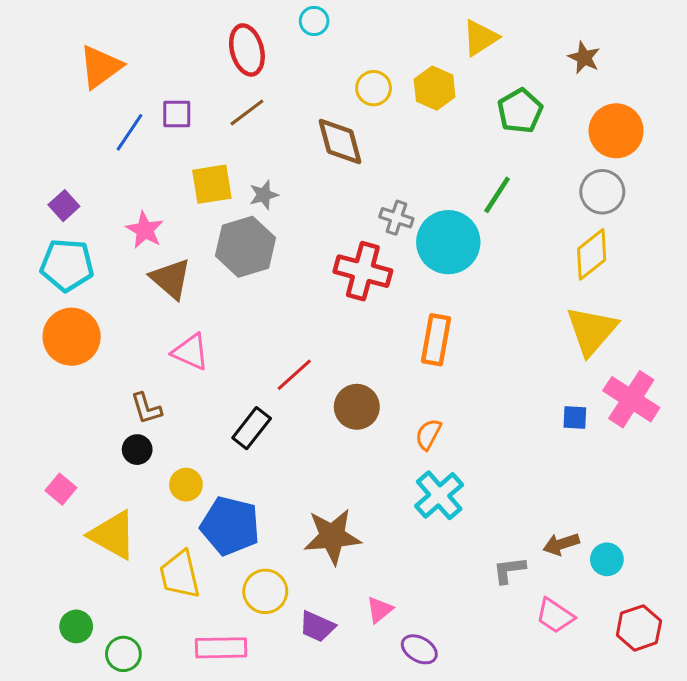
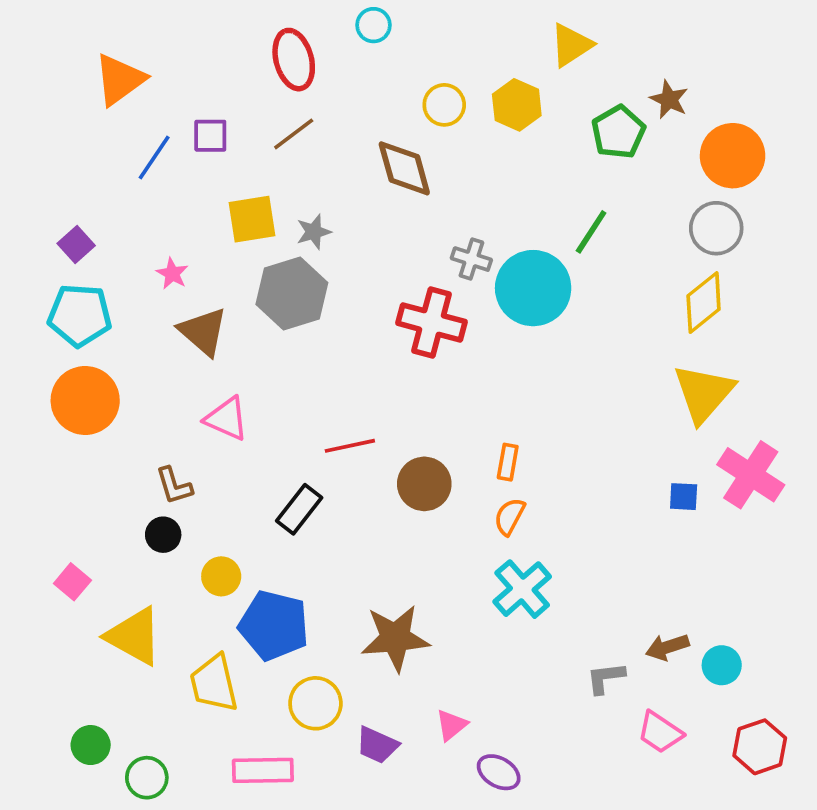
brown star: (584, 58) -> (669, 99), moved
pink star: (145, 230) -> (172, 274), size x0.7
orange rectangle: (436, 340) -> (508, 462), moved, size x0.6
red line: (294, 375) -> (350, 446), turned 30

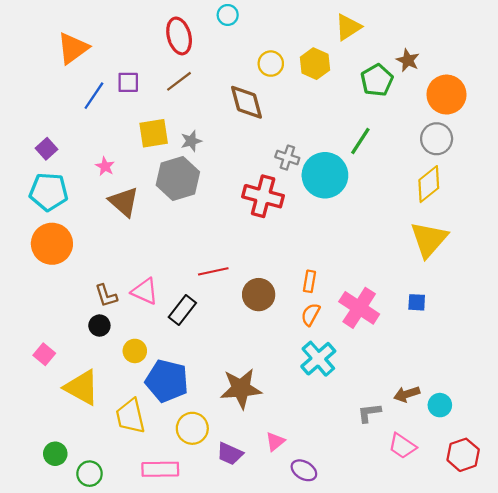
pink triangle: (227, 419) -> (145, 291), moved
pink cross: (751, 475) -> (359, 308), moved

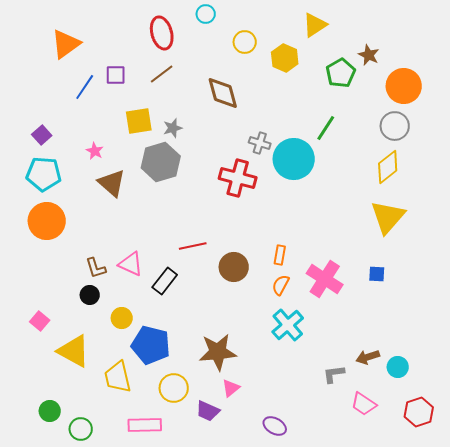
yellow circle: (271, 64) -> (245, 42), moved
pink triangle: (275, 442) -> (231, 388), moved

